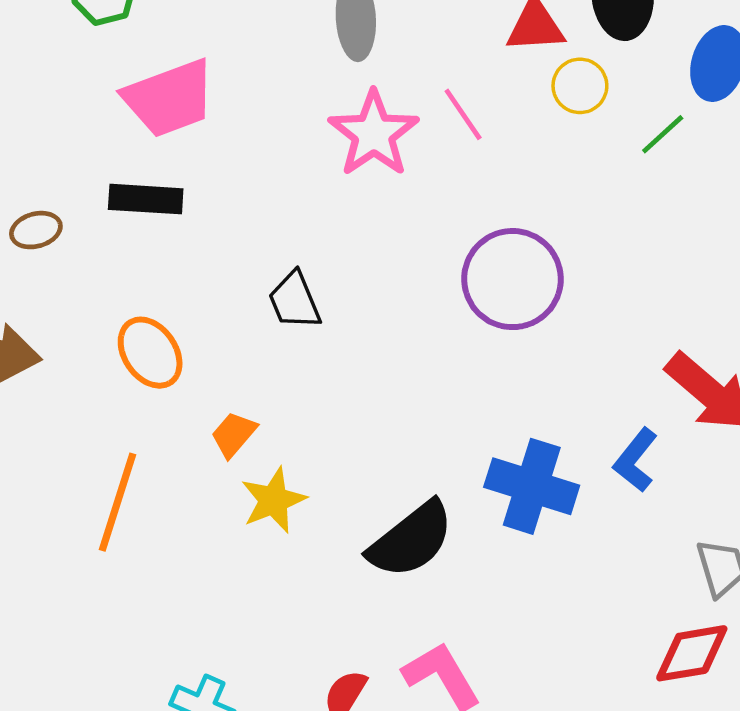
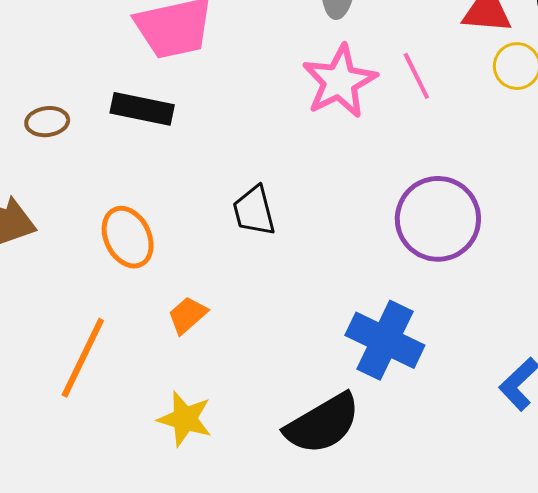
blue cross: (532, 486) -> (385, 340), moved
yellow star: (273, 500) -> (185, 419), moved, turned 30

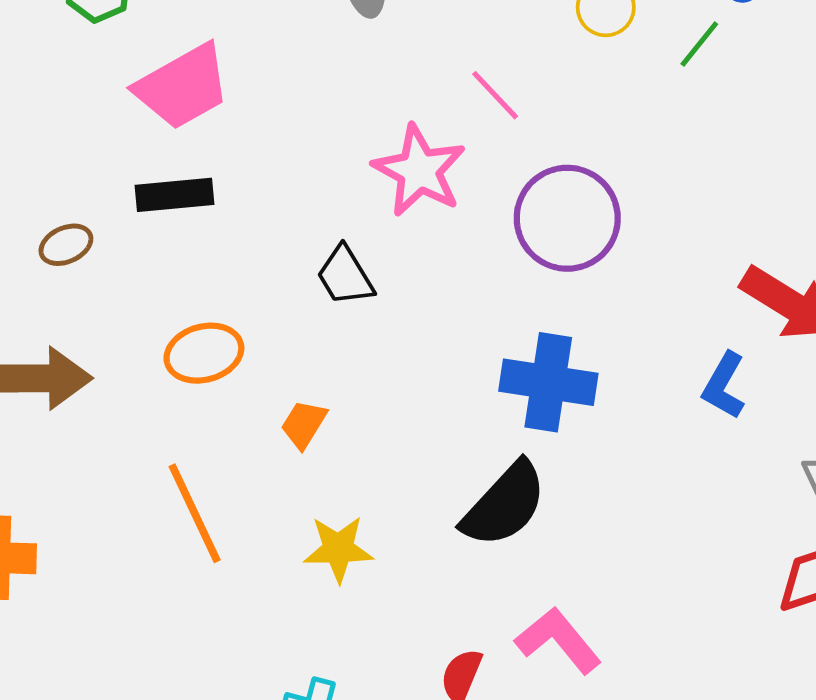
pink line: (416, 76) -> (495, 95), moved
pink star: (340, 81) -> (419, 171), moved
orange ellipse: (128, 237) -> (204, 353), turned -62
orange line: (83, 358) -> (195, 513), turned -34

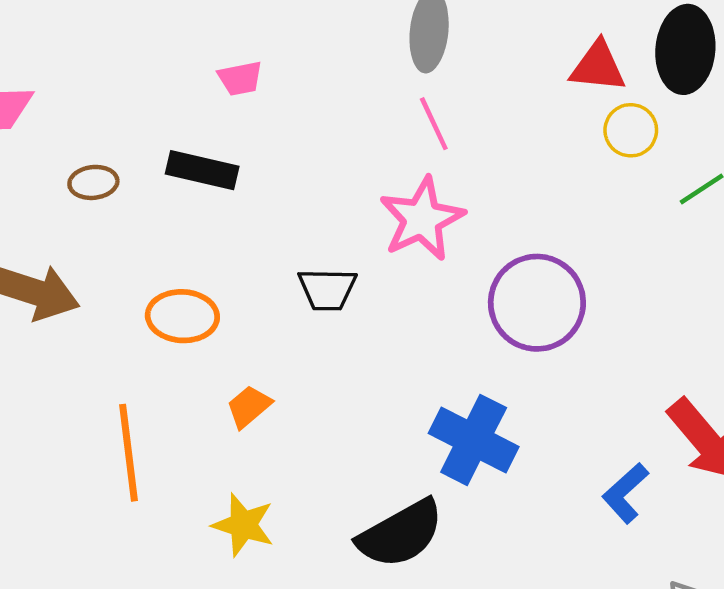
pink trapezoid: (183, 87) -> (240, 78), size x0.5
pink line: (495, 95) -> (434, 124), moved
black trapezoid: (345, 276) -> (327, 289), turned -76

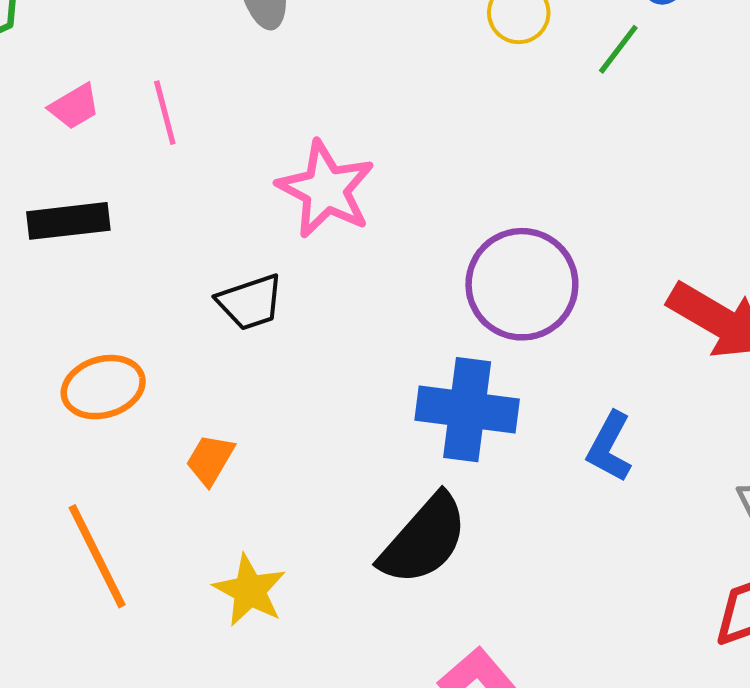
pink line: (434, 124) -> (165, 113), moved, turned 30
purple circle: (537, 303) -> (522, 284), moved
blue L-shape: (625, 493) -> (609, 447), moved
yellow star: (243, 525) -> (250, 590), turned 30

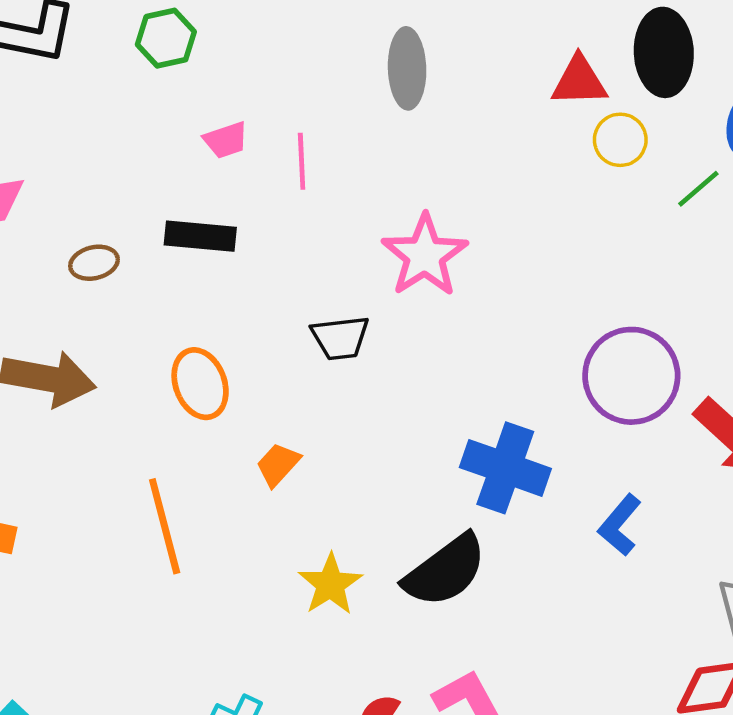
purple circle: (522, 284) -> (631, 376), moved
orange ellipse: (103, 387) -> (200, 384), turned 74
yellow star: (250, 590) -> (330, 584), moved

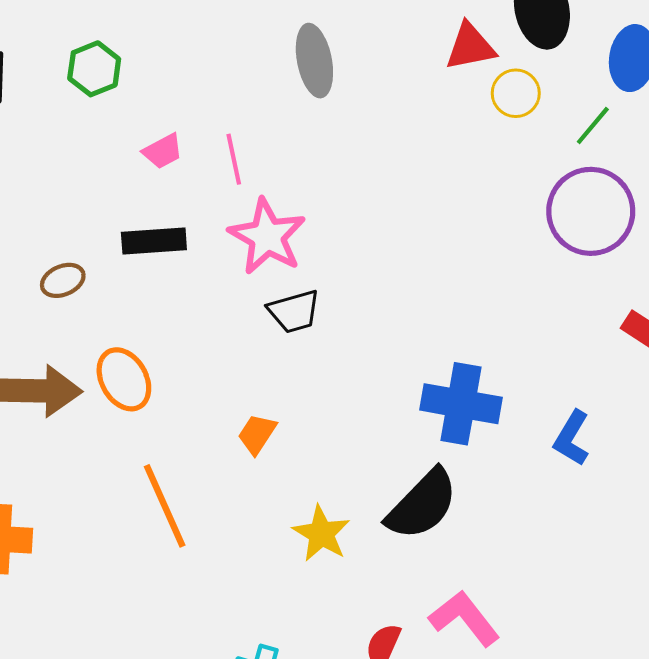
pink star: (425, 255) -> (267, 236), moved
purple circle: (631, 376) -> (591, 211), moved
orange ellipse: (200, 384) -> (124, 379), moved

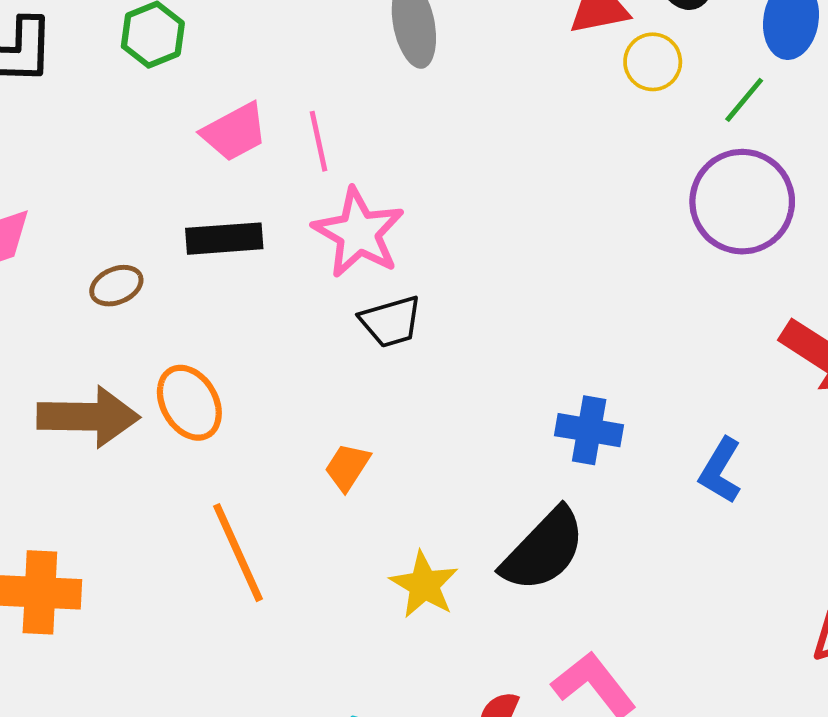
pink trapezoid: (163, 151) -> (234, 132), size x1.4
blue cross: (461, 404) -> (589, 430), size x0.7

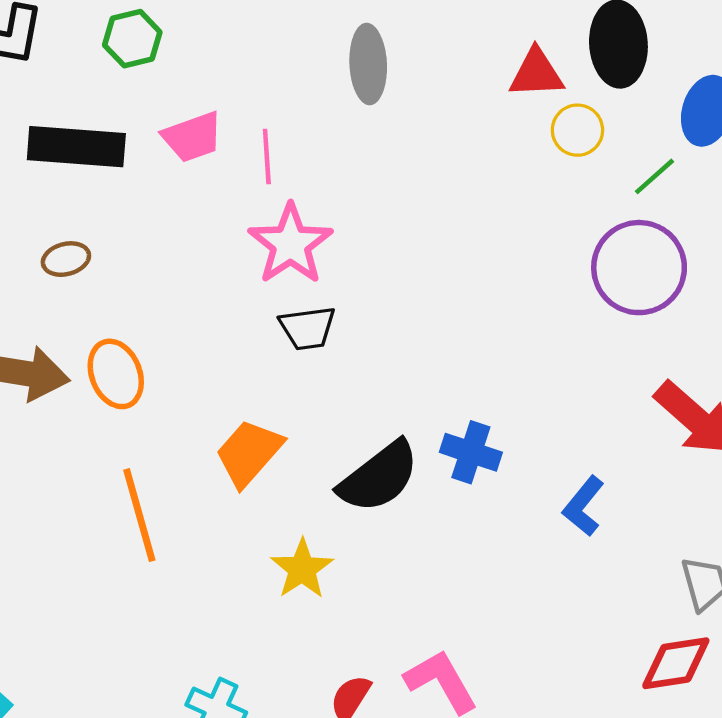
black rectangle: (224, 239) -> (76, 147), moved, size x1.4
orange trapezoid: (347, 467) -> (249, 453), size x1.6
black semicircle: (543, 550) -> (379, 477), moved

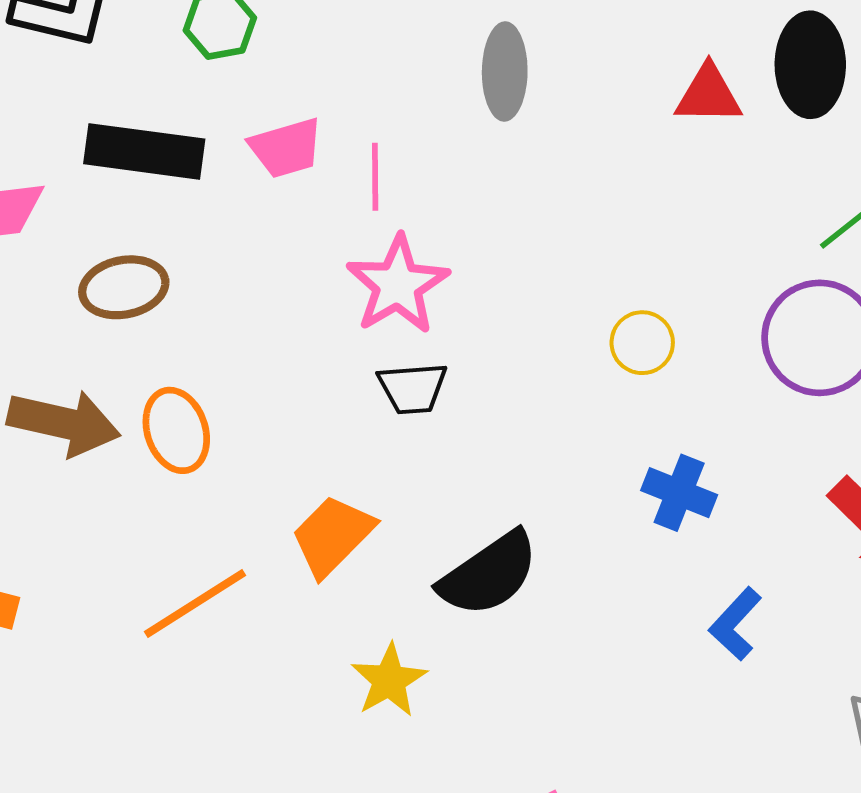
yellow circle: (577, 130) -> (642, 343), moved
brown ellipse: (66, 259) -> (124, 287), size x1.5
blue cross: (471, 452) -> (679, 493), moved
orange line: (139, 515) -> (195, 604), turned 70

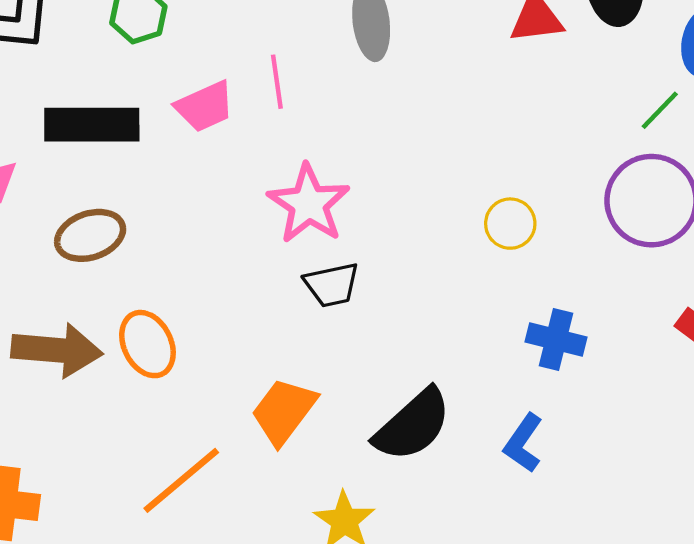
pink line: (375, 177) -> (277, 82), moved
blue L-shape: (735, 624) -> (523, 443), moved

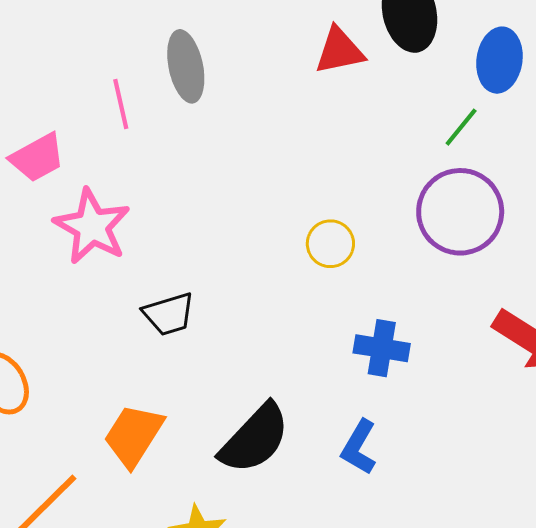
pink line: (277, 82) -> (121, 104), moved
pink star: (309, 204) -> (92, 226), moved

